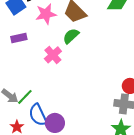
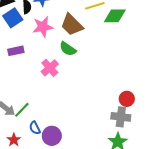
green semicircle: (71, 36) -> (68, 49), turned -102
blue semicircle: (38, 115) -> (35, 128), size x0.6

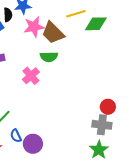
pink star: (43, 27) -> (34, 27), moved
green semicircle: (68, 49) -> (49, 57), turned -36

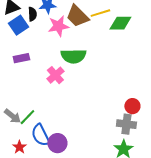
brown trapezoid: (53, 33) -> (77, 16), moved
green semicircle: (49, 57) -> (73, 56), size x1.4
blue semicircle: (16, 136) -> (40, 135), size x1.6

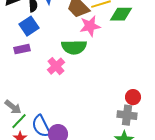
blue square: (18, 25) -> (29, 26), moved
pink star: (58, 26) -> (90, 26), moved
green line: (27, 117) -> (19, 121), moved

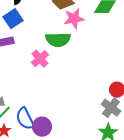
gray cross: (127, 115) -> (111, 108), turned 30

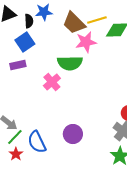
purple circle: (42, 127) -> (73, 134), moved

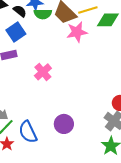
black semicircle: (29, 21) -> (20, 11), turned -48
green semicircle: (70, 63) -> (43, 14), moved, size x0.7

